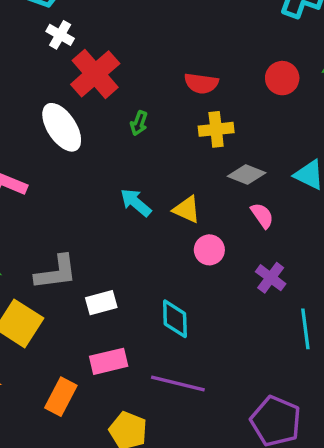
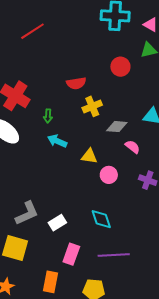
cyan arrow: (136, 203) -> (57, 141), moved
pink rectangle: (109, 361) -> (71, 254), turned -40

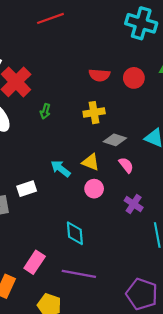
red semicircle: (76, 83) -> (99, 75), moved
cyan arrow: (57, 141) -> (60, 169), moved
yellow triangle: (89, 156) -> (91, 162), moved
white rectangle: (57, 223) -> (27, 189), moved

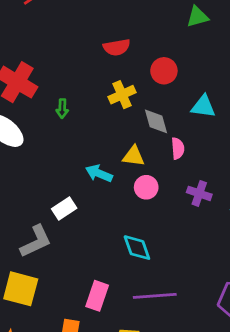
red circle: (134, 78) -> (164, 71), moved
gray diamond: (115, 140) -> (156, 121), turned 70
pink semicircle: (126, 165) -> (178, 148), turned 49

